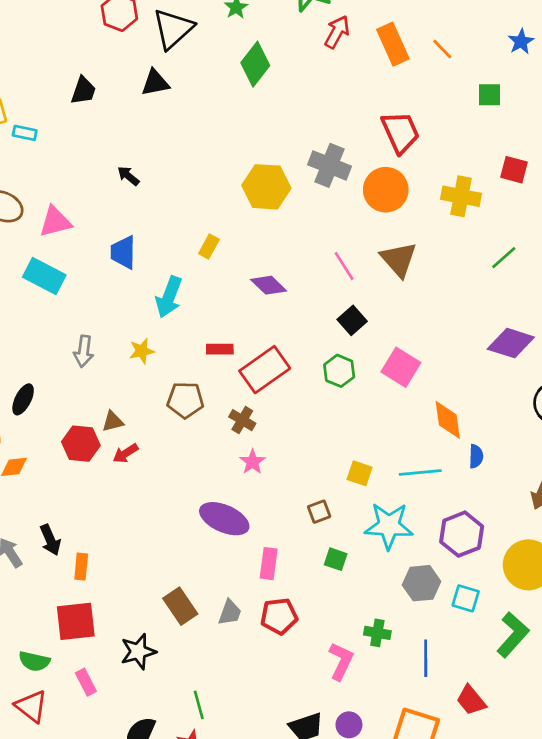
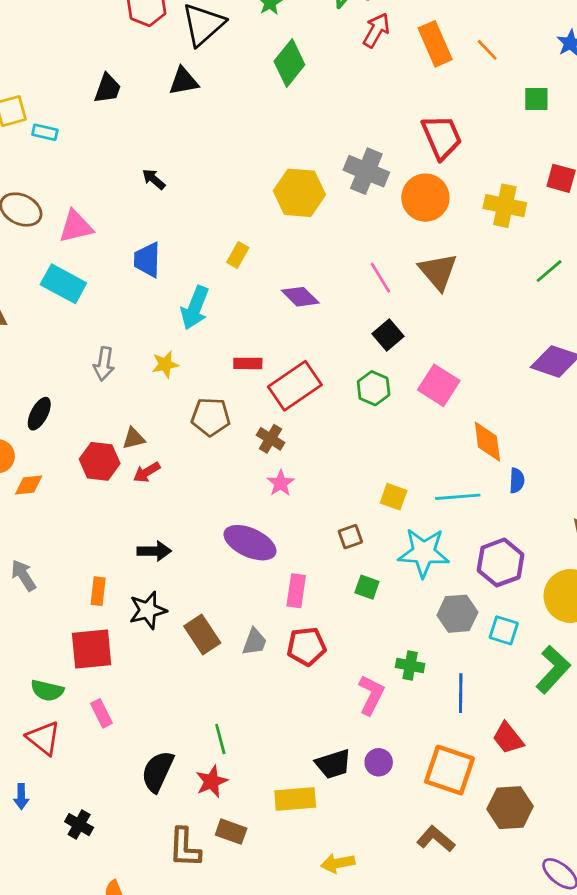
black arrow: (50, 540) -> (154, 551), moved, turned -68
black star: (138, 652) -> (148, 610), moved

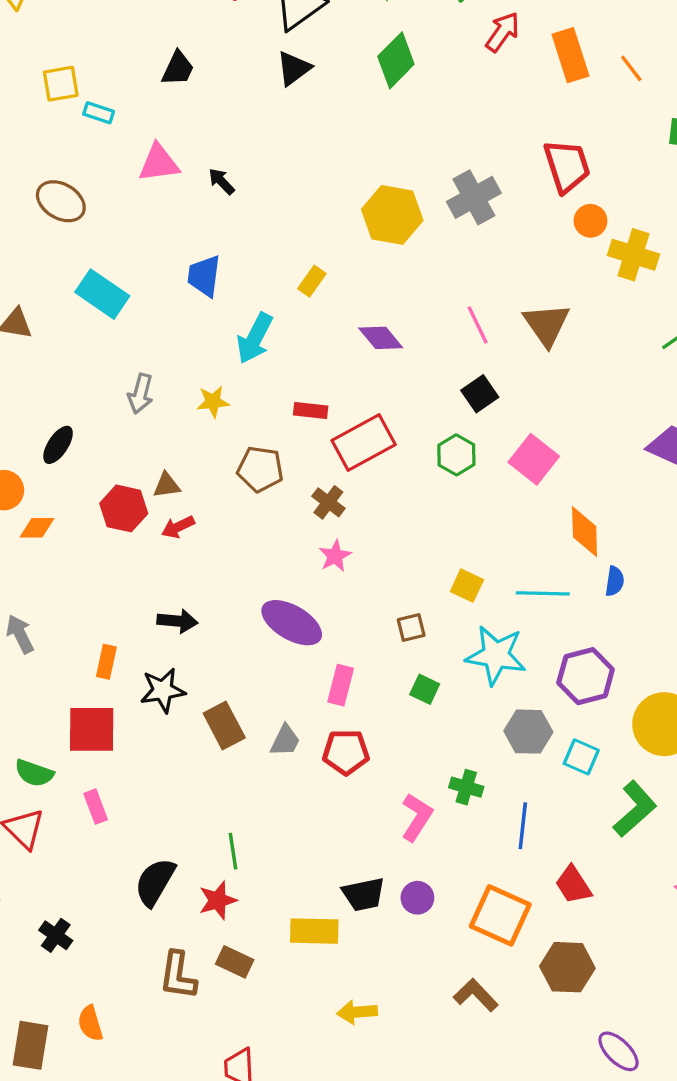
black triangle: (184, 81) -> (294, 68), moved, turned -32
gray cross: (366, 171) -> (474, 197), turned 33
orange circle: (425, 198) -> (590, 221), moved, size x0.6
pink triangle: (76, 226) -> (159, 163), moved

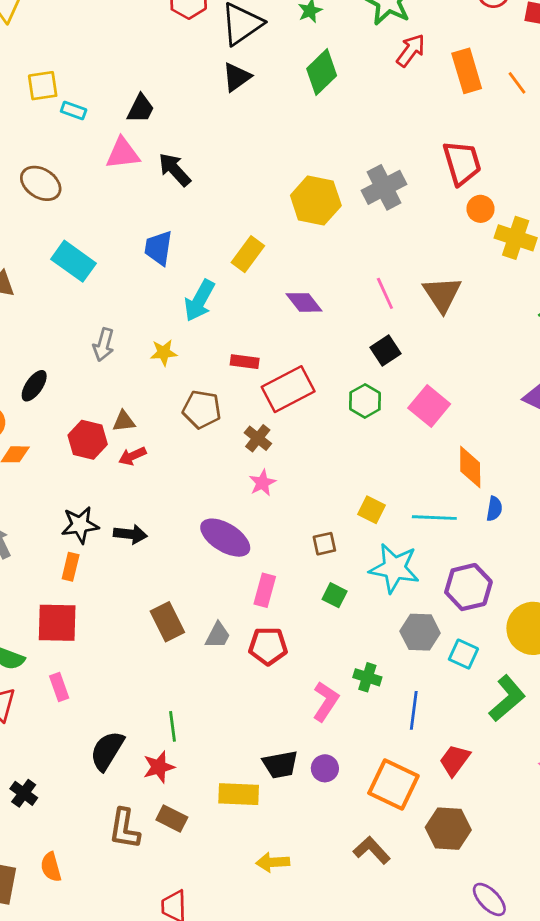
black trapezoid: (178, 68) -> (141, 109), moved
black arrow: (222, 181) -> (175, 170), size x1.5
yellow rectangle: (312, 281) -> (248, 254), size x1.4
black star: (163, 690) -> (80, 525), moved
red trapezoid: (573, 885) -> (455, 760), turned 68

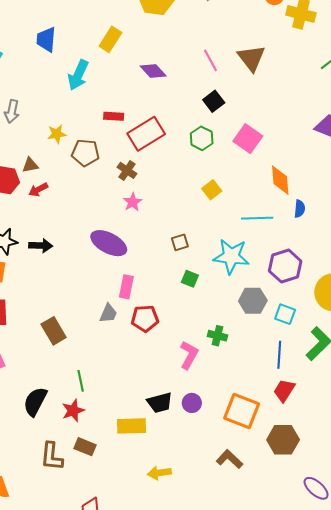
yellow star: (164, 353) -> (57, 134), moved
yellow square: (371, 510) -> (212, 190), moved, turned 30
pink rectangle: (265, 590) -> (126, 287), moved
brown rectangle: (167, 622) -> (54, 331), moved
blue line: (414, 710) -> (279, 355), moved

